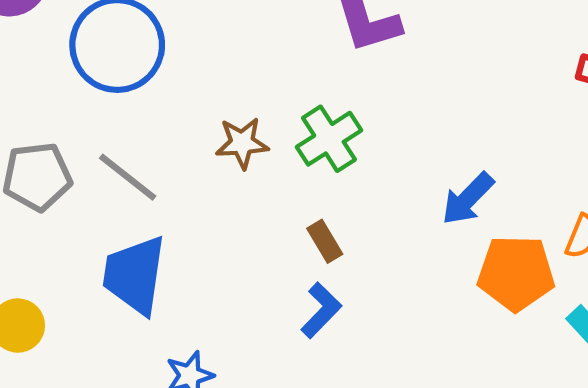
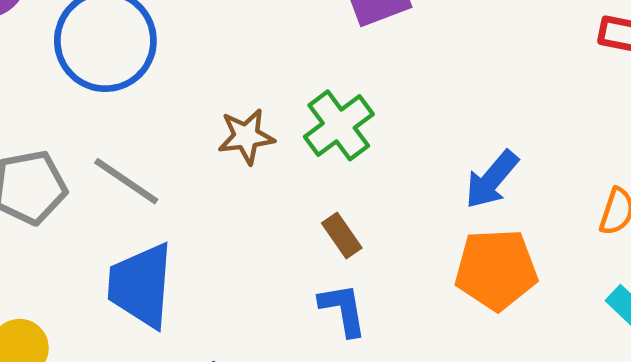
orange pentagon: (516, 273) -> (496, 270), moved
blue L-shape: (321, 310) -> (343, 310), turned -50

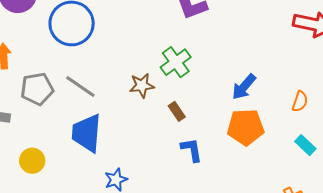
brown star: (246, 136) -> (142, 85), moved
blue L-shape: (343, 310) -> (192, 150), moved

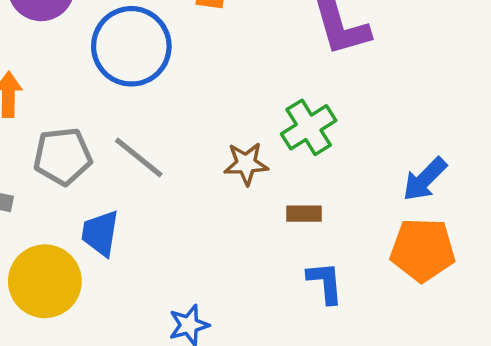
brown rectangle: (177, 111) -> (304, 214), turned -60
blue trapezoid: (87, 133) -> (100, 233), moved, size x0.7
yellow circle: (32, 161) -> (45, 281), size x1.6

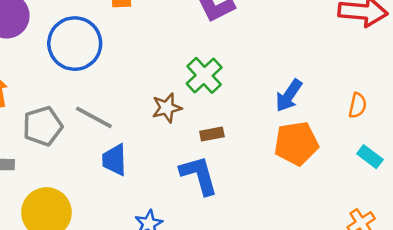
blue trapezoid: (100, 233) -> (114, 160), moved
blue L-shape: (325, 283) -> (199, 175), moved, size x1.4

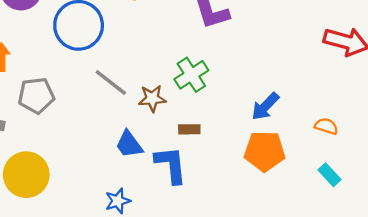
orange semicircle: (357, 105) -> (326, 126), turned -95
gray line: (94, 117) -> (111, 82), moved
blue trapezoid: (114, 160) -> (129, 144), moved, turned -44

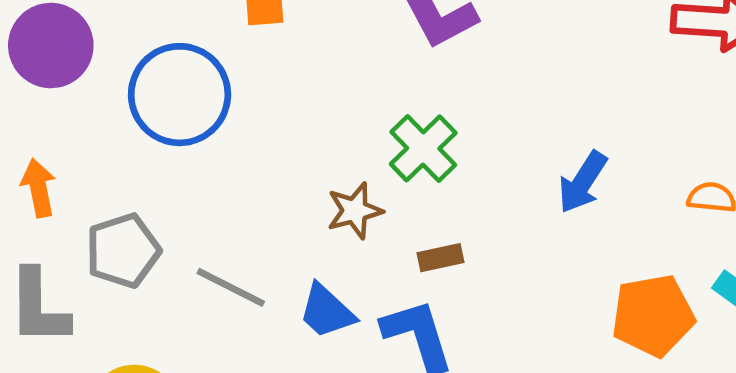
gray line: (111, 82) -> (231, 287), moved
orange pentagon: (265, 151) -> (653, 315), moved

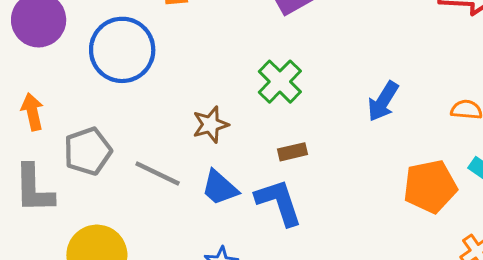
brown star: (355, 211) -> (211, 125), moved

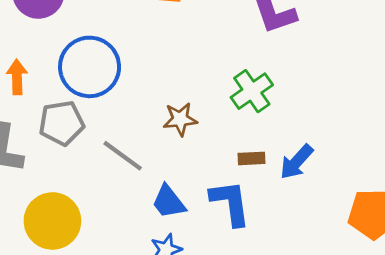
blue circle: (122, 50) -> (90, 67), moved
blue arrow: (383, 101) -> (296, 162), moved
blue trapezoid: (220, 188) -> (169, 202), moved

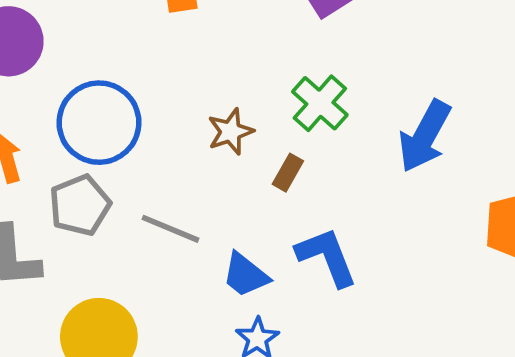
brown star: (180, 119) -> (230, 132), moved
brown rectangle: (251, 158) -> (288, 173), moved, turned -44
blue arrow: (296, 162) -> (425, 136), moved, size x1.4

